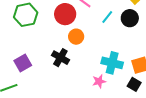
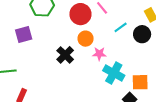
purple square: (23, 63) -> (24, 34), moved
pink star: (99, 81) -> (99, 54), moved

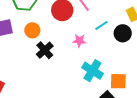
orange circle: (86, 39) -> (32, 30), moved
pink star: (99, 54) -> (79, 41), moved

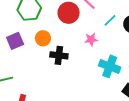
black cross: (45, 50) -> (59, 55), turned -30

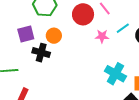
pink star: (91, 40) -> (102, 36), moved
black cross: (59, 55) -> (41, 53), moved

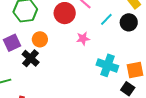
pink star: (102, 36) -> (83, 39), moved
black cross: (41, 53) -> (31, 58), turned 36

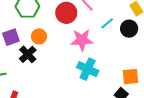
pink star: (83, 39) -> (82, 40), size x1.6
cyan cross: (107, 65) -> (88, 69), moved

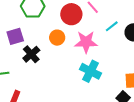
orange circle: (39, 36) -> (57, 38), moved

